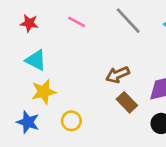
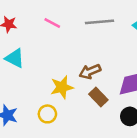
gray line: (128, 21) -> (100, 22), turned -52
yellow star: (44, 92) -> (62, 87), moved

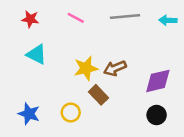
yellow star: (62, 87) -> (86, 68), moved
brown rectangle: (98, 97) -> (98, 95), moved

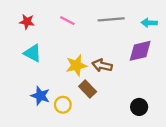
brown arrow: (115, 68) -> (102, 65), turned 36
purple diamond: (158, 81) -> (140, 51), moved
blue star: (29, 114) -> (40, 96), moved

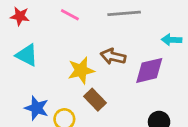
cyan arrow: (149, 23) -> (172, 40), moved
purple diamond: (140, 51) -> (149, 70), moved
brown arrow: (102, 65) -> (113, 57), moved

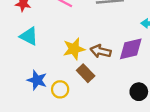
brown arrow: (113, 57) -> (101, 51), moved

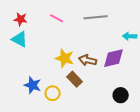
cyan triangle: (29, 36) -> (20, 39), moved
yellow star: (74, 49) -> (65, 58), turned 30

